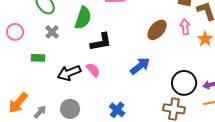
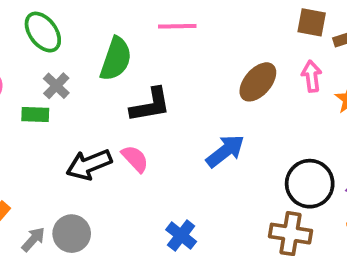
green rectangle: (38, 58) -> (35, 115), moved
gray circle: (70, 109) -> (72, 234), moved

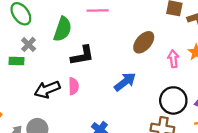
pink arrow: (312, 76) -> (173, 59), moved
pink semicircle: (135, 159) -> (74, 86), turned 42

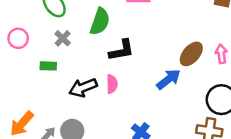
brown ellipse: (144, 42) -> (191, 54), moved
green rectangle: (16, 61) -> (48, 66), moved

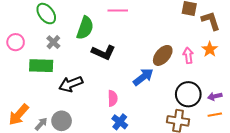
black L-shape: (122, 50) -> (103, 52), turned 35
green rectangle: (48, 66) -> (41, 66), size x1.6
pink semicircle: (112, 84) -> (113, 98), moved

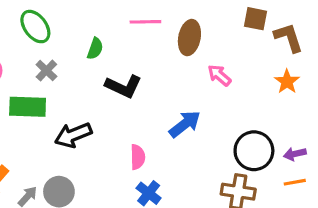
green semicircle: (85, 28) -> (95, 49), size x0.6
brown ellipse: (163, 55) -> (189, 38), moved, turned -30
pink arrow: (188, 55) -> (219, 75), moved, turned -42

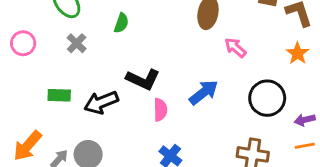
black L-shape: (123, 86) -> (143, 79), moved
green rectangle: (28, 107) -> (59, 95), moved, size x0.7
black circle: (254, 151) -> (267, 98), moved
pink semicircle: (138, 157) -> (160, 110), moved

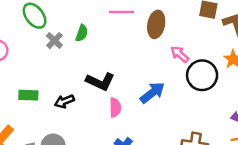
gray cross: (77, 43) -> (54, 41), moved
black circle: (267, 98) -> (202, 75), moved
black arrow: (101, 102) -> (64, 101), size x0.7

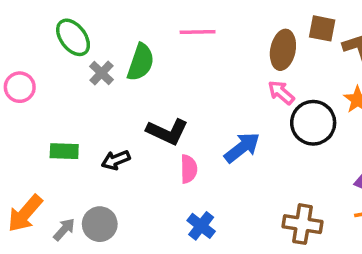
brown ellipse: (156, 24) -> (283, 50), moved
green semicircle: (82, 33) -> (141, 62), size x1.5

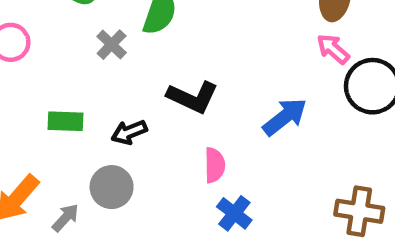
gray cross: (102, 73) -> (112, 45), moved
pink semicircle: (189, 169) -> (215, 165), moved
gray circle: (100, 224) -> (112, 187), moved

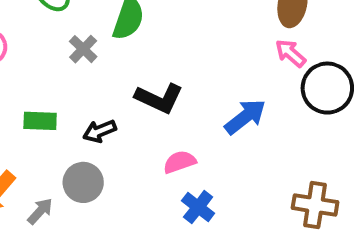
pink semicircle: (215, 165) -> (180, 162), turned -108

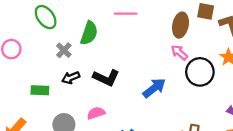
black arrow: (100, 131) -> (71, 78), moved
pink semicircle: (180, 162) -> (96, 113), moved

